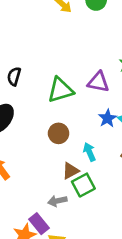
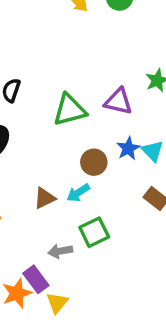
brown circle: (59, 133) -> (94, 162), moved
cyan arrow: (89, 152) -> (78, 193), moved, turned -102
brown triangle: (71, 171) -> (45, 198), moved

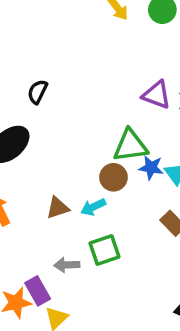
purple triangle: (118, 102) -> (157, 95), moved
green triangle: (70, 110) -> (130, 146), moved
blue star: (128, 148) -> (151, 168), turned 30

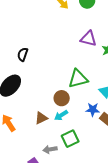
purple triangle: (157, 95) -> (88, 39), moved
blue star: (151, 168) -> (93, 110), moved
brown circle: (113, 177) -> (62, 98), moved

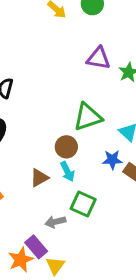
cyan arrow: (61, 115) -> (68, 172), turned -80
green square: (70, 139) -> (83, 204), turned -36

